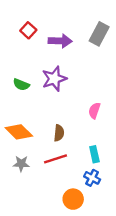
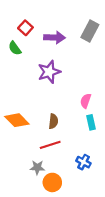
green semicircle: (21, 85) -> (15, 48), moved, turned 32
cyan rectangle: (94, 154) -> (91, 122), moved
gray star: (21, 164) -> (37, 167), moved
orange circle: (73, 199) -> (52, 182), moved

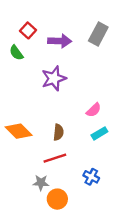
pink semicircle: (86, 101) -> (94, 110), turned -152
cyan rectangle: (91, 122) -> (99, 133), turned 72

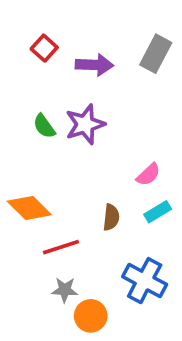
green semicircle: (16, 53) -> (44, 126), moved
brown semicircle: (58, 132) -> (111, 217), moved
red line: (55, 158) -> (61, 247), moved
blue cross: (91, 177) -> (145, 281), size x1.6

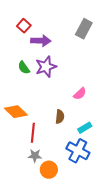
purple arrow: (94, 65) -> (41, 41), moved
cyan rectangle: (158, 212) -> (85, 128), moved
red line: (61, 247) -> (33, 133), turned -66

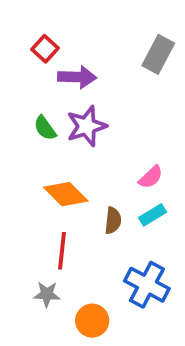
orange diamond: (16, 112) -> (66, 194), moved
cyan rectangle: (85, 128) -> (153, 215), moved
gray star: (35, 156) -> (47, 294), moved

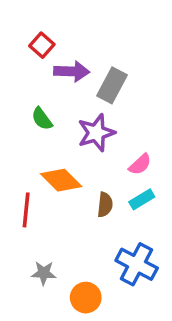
gray rectangle: (158, 54) -> (112, 85), moved
purple star: (87, 126) -> (96, 133), moved
red line: (62, 251) -> (26, 210), moved

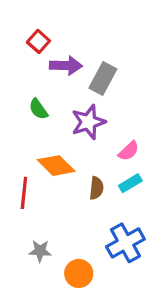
blue cross: (137, 264) -> (125, 243), turned 33

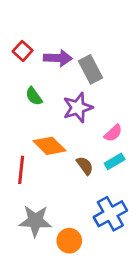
red square: (38, 41) -> (23, 51), moved
gray rectangle: (103, 79) -> (90, 69), turned -56
brown semicircle: (96, 188) -> (85, 166), turned -42
gray star: (40, 251) -> (35, 221), size x1.6

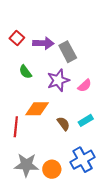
pink semicircle: (113, 133) -> (85, 86), moved
orange diamond: (49, 146) -> (37, 109), turned -45
orange circle: (69, 241) -> (52, 169), moved

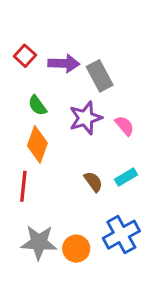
pink semicircle: (85, 86) -> (124, 126), turned -88
orange diamond: (37, 109) -> (37, 144), moved, turned -70

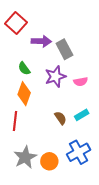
red square: (25, 56) -> (16, 23), moved, size x1.5
pink semicircle: (124, 126) -> (81, 82), turned 120
gray star: (39, 242) -> (25, 157), turned -30

